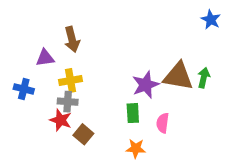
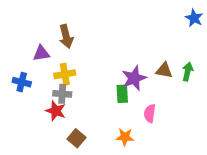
brown triangle: (178, 76) -> (164, 70), size x0.6
green rectangle: (133, 113) -> (122, 94), moved
brown square: (83, 134) -> (77, 138), moved

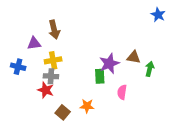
green arrow: (188, 72) -> (150, 69), moved
orange star: (125, 137) -> (87, 106), moved

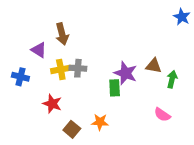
purple triangle: (34, 43) -> (39, 50), turned 40
purple star: (109, 64) -> (126, 73), turned -30
gray cross: (51, 76) -> (78, 68), moved
pink semicircle: (122, 92) -> (162, 115), moved, turned -64

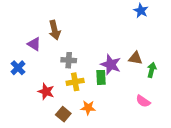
blue star: (182, 17) -> (141, 11), moved
yellow cross: (61, 69) -> (75, 82), moved
blue cross: (20, 77) -> (18, 68), turned 32

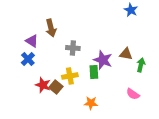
gray cross: (69, 60) -> (73, 48), moved
blue cross: (18, 68) -> (28, 59), moved
orange star: (88, 108) -> (91, 103), moved
brown square: (63, 114) -> (56, 87), moved

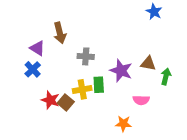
green rectangle: (94, 72) -> (99, 85), moved
pink semicircle: (133, 94) -> (141, 100), moved, turned -32
orange star: (91, 103) -> (123, 124), moved

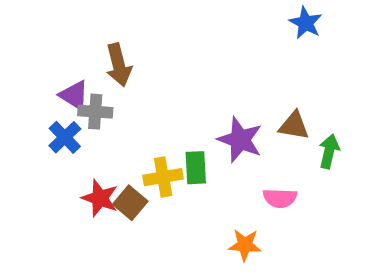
gray cross: (86, 56) -> (95, 112), moved

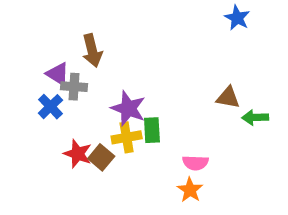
purple star: (240, 140) -> (128, 108), moved
green arrow: (329, 151) -> (255, 117), turned -105
pink semicircle: (280, 198) -> (195, 163), moved
orange star: (245, 245) -> (190, 190), turned 30

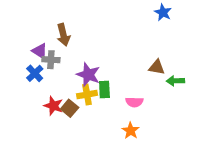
pink semicircle: (195, 163) -> (134, 102), moved

